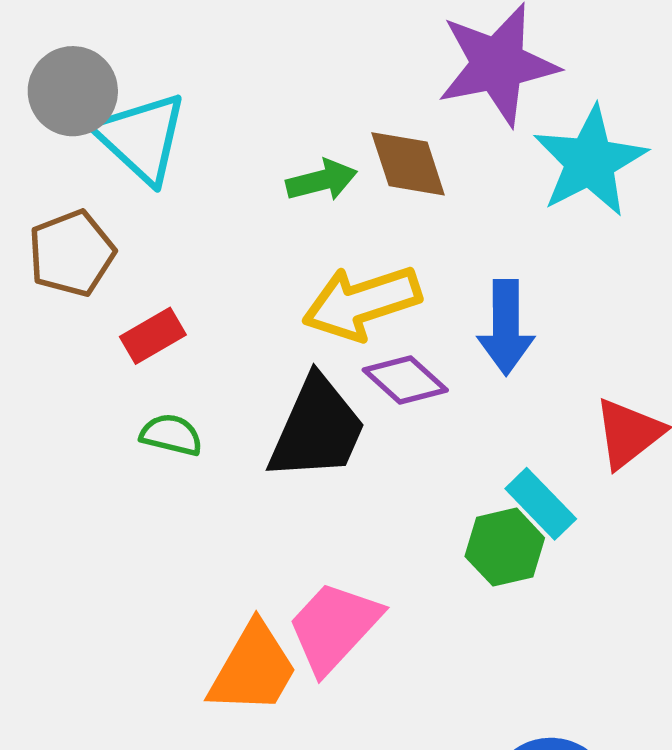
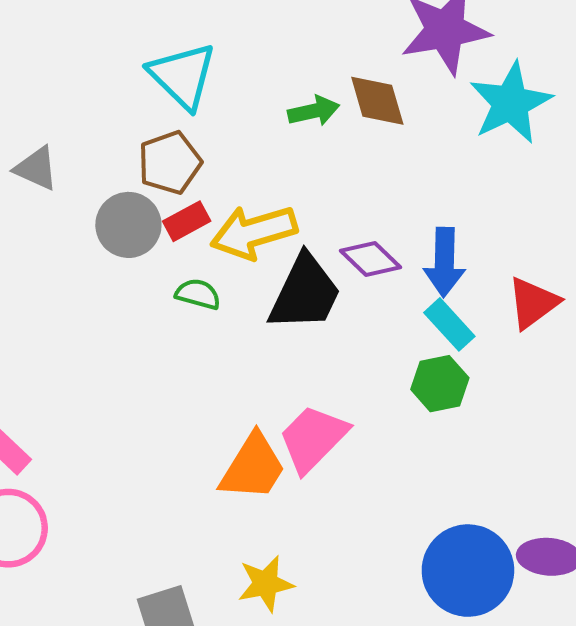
gray circle: (73, 91) -> (128, 225), moved
brown pentagon: (72, 253) -> (170, 163), moved
yellow arrow: (362, 303) -> (254, 232), moved
blue arrow: (506, 327) -> (444, 262), moved
cyan rectangle: (541, 504) -> (449, 324), moved

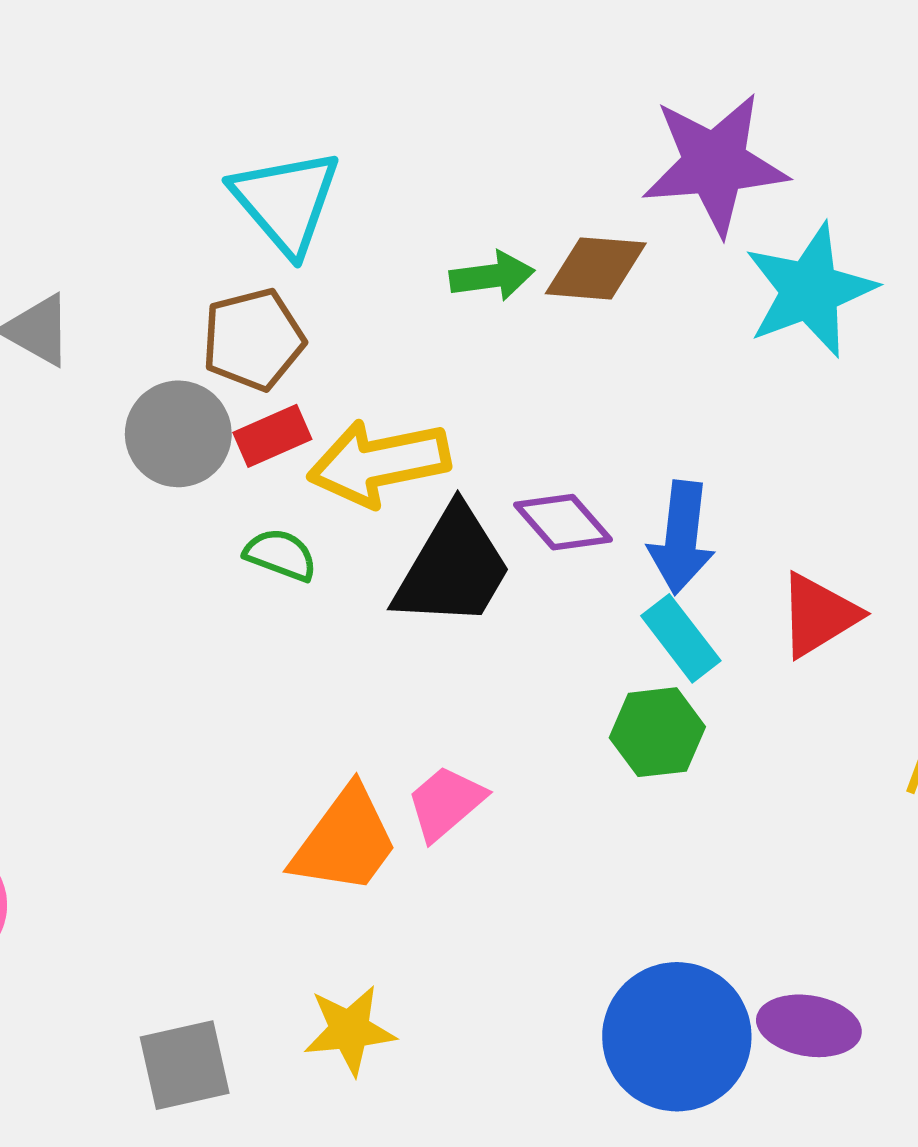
brown diamond: (377, 101) -> (596, 268), turned -74
pink trapezoid: (313, 438) -> (446, 803), size x0.7

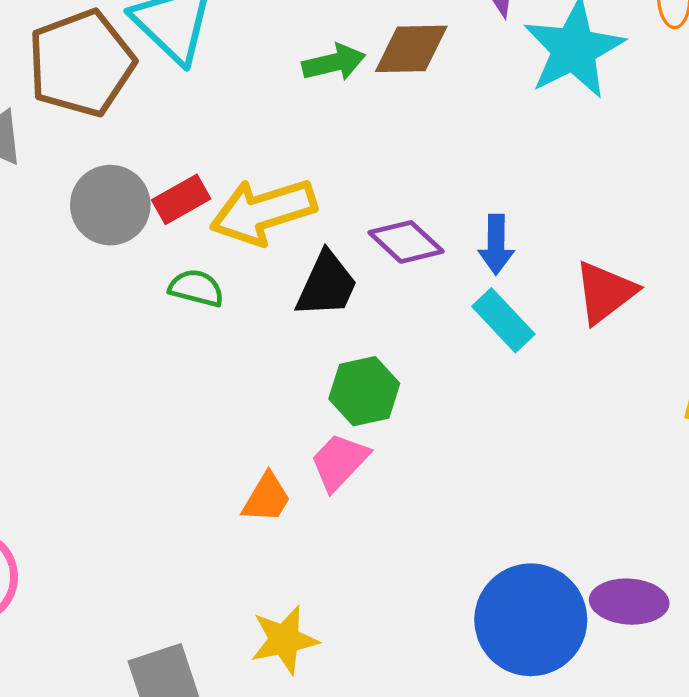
brown pentagon: (253, 339) -> (81, 63), moved, size x1.4
blue arrow: (681, 538) -> (496, 245), size x0.7
black trapezoid: (453, 568) -> (327, 285), size x0.7
green hexagon: (657, 732) -> (364, 391), moved
orange trapezoid: (345, 841) -> (267, 498), size x0.6

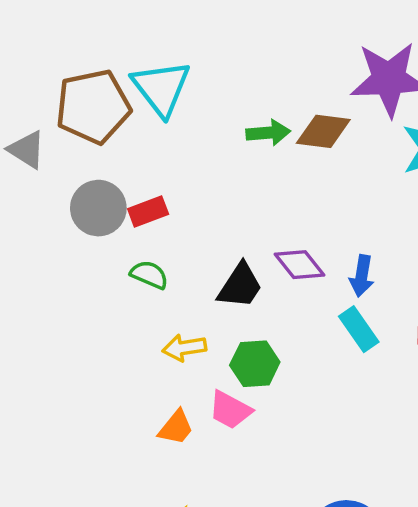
yellow arrow: (263, 211) -> (184, 348), moved, size x0.6
pink trapezoid: (339, 462) -> (230, 410), turned -114

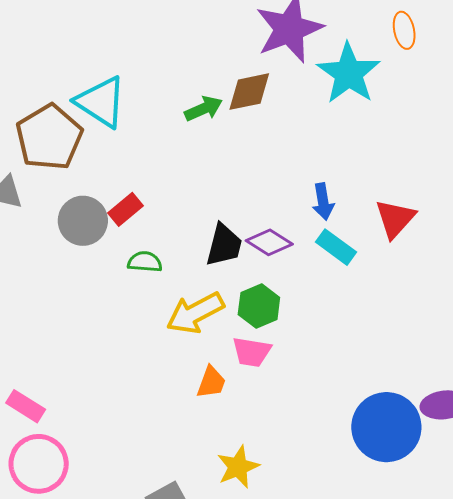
purple diamond: (299, 265) -> (269, 242), moved
yellow arrow: (184, 348) -> (195, 313), size x1.5

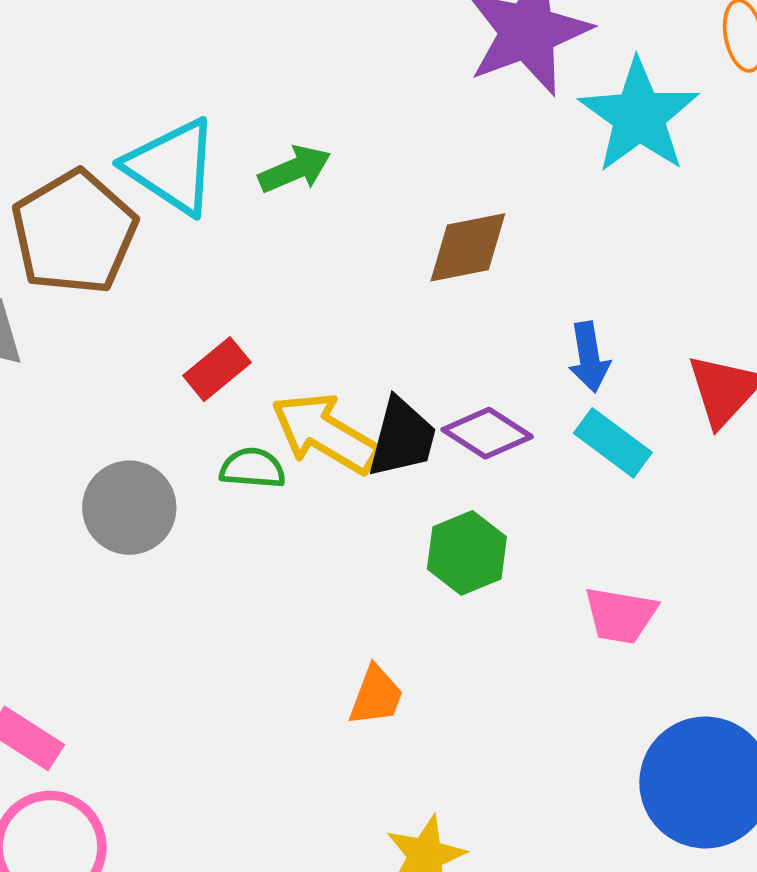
brown diamond: (249, 92) -> (468, 247), moved
green arrow: (204, 109) -> (295, 169), moved
gray circle: (83, 221) -> (129, 508), moved
yellow arrow: (195, 313) -> (325, 433), moved, turned 58
pink trapezoid: (252, 352) -> (620, 615), moved

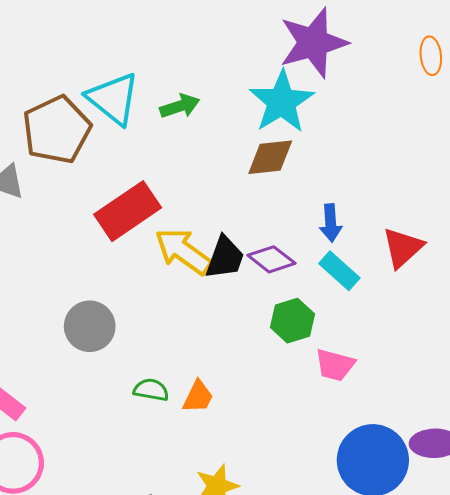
cyan star: (639, 116) -> (282, 102), moved
red rectangle: (217, 369) -> (128, 211), size x1.8
green semicircle: (253, 468) -> (151, 390), moved
gray circle: (129, 508) -> (90, 326), moved
green hexagon: (467, 553) -> (292, 321), moved

